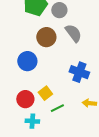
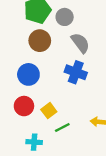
brown circle: (46, 37) -> (40, 41), moved
blue cross: (79, 72) -> (76, 72), moved
red circle: (25, 99) -> (24, 106), moved

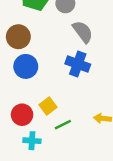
brown circle: (40, 41) -> (18, 37), moved
red circle: (24, 106) -> (22, 115), moved

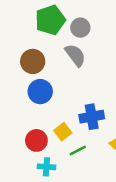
gray semicircle: (83, 32) -> (75, 55), moved
blue cross: (78, 64) -> (92, 117), moved, turned -30

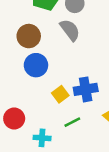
yellow square: (63, 132) -> (60, 94), moved
red circle: (36, 140) -> (14, 118), moved

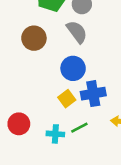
blue circle: (36, 65) -> (73, 68), moved
cyan cross: (42, 138) -> (55, 134), moved

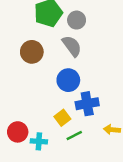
yellow square: (67, 99) -> (62, 118), moved
cyan cross: (55, 134) -> (39, 141), moved

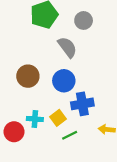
gray circle: (77, 20) -> (84, 20), moved
brown circle: (32, 52) -> (28, 76), moved
cyan cross: (39, 141) -> (35, 119), moved

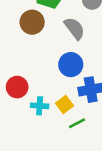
brown circle: (28, 76) -> (32, 22), moved
red circle: (14, 132) -> (17, 87), moved

